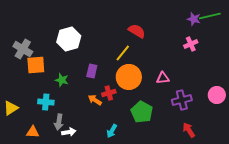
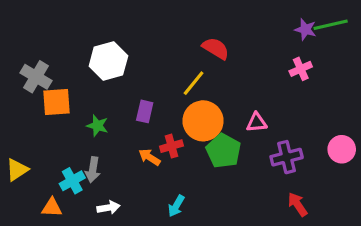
cyan cross: (46, 102) -> (72, 181), moved, turned -35
green pentagon: (142, 112) -> (224, 151), moved
gray arrow: (59, 122) -> (93, 170), moved

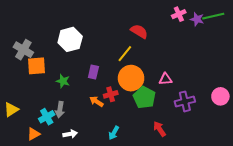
pink cross: (301, 69) -> (179, 14), moved
red arrow: (298, 204) -> (159, 129), moved
orange triangle: (52, 208) -> (33, 134), turned -32

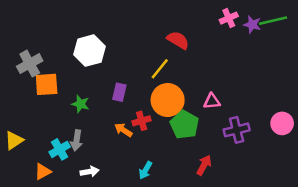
gray cross: (23, 50) -> (30, 64), turned 30
red arrow: (159, 129) -> (204, 165), turned 63

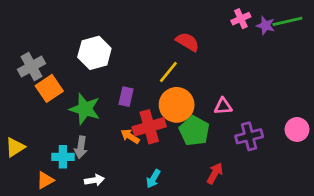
orange square: (47, 84) -> (49, 88), turned -30
green star: (80, 104) -> (85, 109), size x1.6
red cross: (142, 121) -> (149, 127), size x1.6
cyan cross: (60, 149) -> (63, 157), turned 30

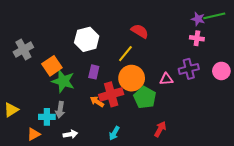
pink cross: (241, 19) -> (197, 38), moved, turned 32
white hexagon: (94, 53) -> (87, 39), moved
orange square: (49, 88) -> (52, 66), moved
pink circle: (297, 129) -> (221, 71), moved
purple cross: (249, 136) -> (189, 69), moved

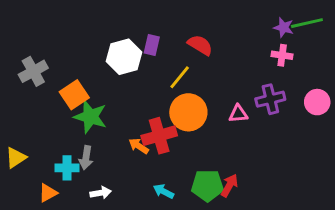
purple rectangle: (94, 72) -> (152, 45), moved
green pentagon: (145, 97) -> (207, 185), moved, turned -30
cyan arrow: (114, 133) -> (164, 191), turned 88

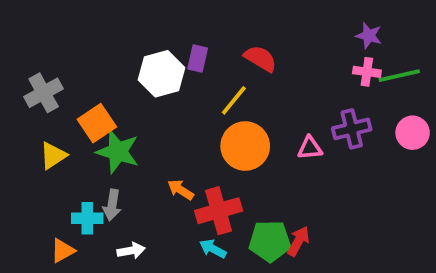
green line: (307, 23) -> (399, 76), moved
red cross: (159, 136) -> (219, 211), moved
yellow triangle: (16, 158) -> (53, 156), moved

